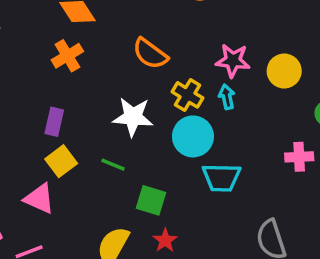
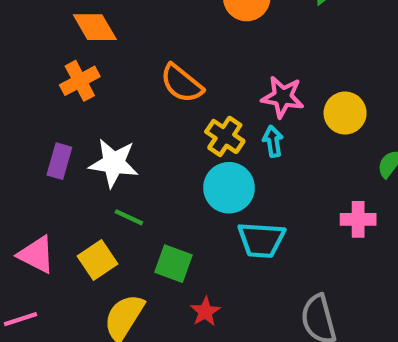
white star: (133, 117) -> (114, 163), moved
yellow square: (61, 161) -> (97, 260), moved
red star: (165, 240) -> (205, 312), moved

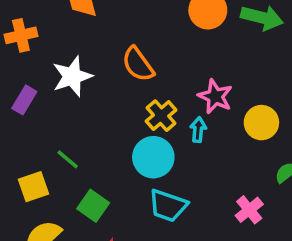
orange cross: (80, 81) -> (21, 35), moved
white star: (114, 163) -> (72, 76), moved, turned 30
pink cross: (358, 219) -> (249, 210), turned 36

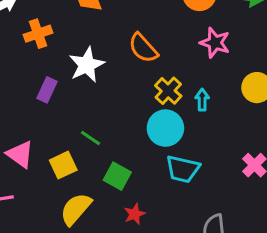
pink star: (215, 97) -> (215, 43), moved

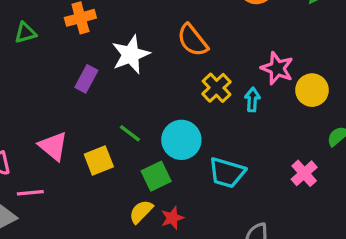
pink star: (215, 43) -> (277, 68), moved
cyan circle: (165, 128) -> (181, 140), moved
green square: (117, 176) -> (156, 176), turned 32
yellow semicircle: (76, 209) -> (141, 212), moved, size x0.7

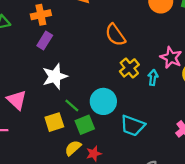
white star: (131, 54) -> (55, 76), moved
purple rectangle: (86, 79) -> (45, 41), moved
green line: (130, 133) -> (72, 105), moved
yellow square: (99, 161) -> (54, 122), moved

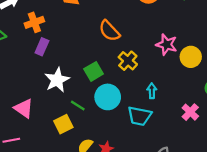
cyan arrow: (153, 77) -> (152, 91), moved
green square: (85, 125) -> (94, 71), moved

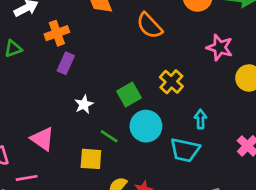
orange semicircle: (109, 31) -> (149, 26), moved
pink star: (167, 45) -> (220, 47), moved
white star: (57, 80) -> (84, 104), size x0.6
yellow square: (63, 124) -> (91, 159), turned 30

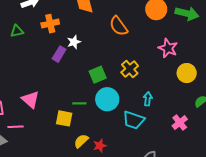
purple rectangle: (66, 63) -> (59, 54), moved
white star: (84, 104) -> (74, 42), moved
green line: (109, 136) -> (79, 103), turned -40

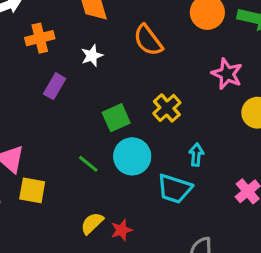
white star: (74, 42) -> (92, 56), moved
green line: (79, 103) -> (88, 164), turned 40
yellow square: (64, 118) -> (32, 190), moved

